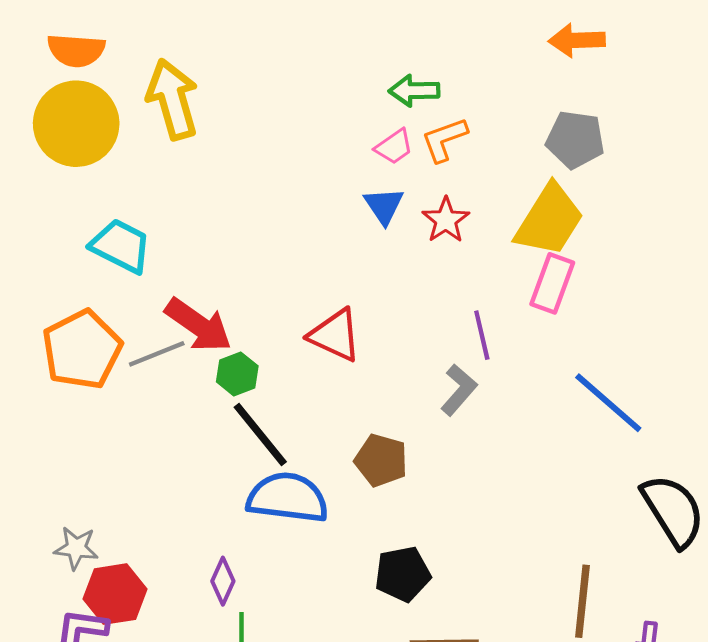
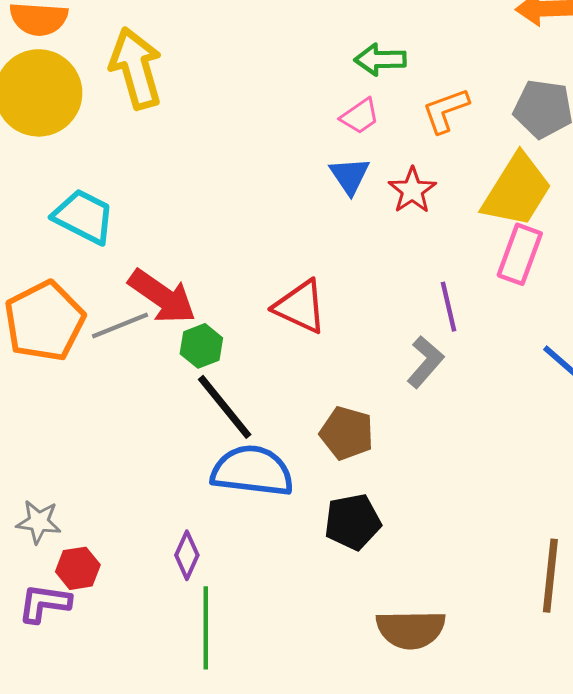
orange L-shape: (444, 140) -> (446, 110), moved
black pentagon: (403, 574) -> (353, 522), moved
red hexagon: (115, 594) -> (78, 568), size x0.7

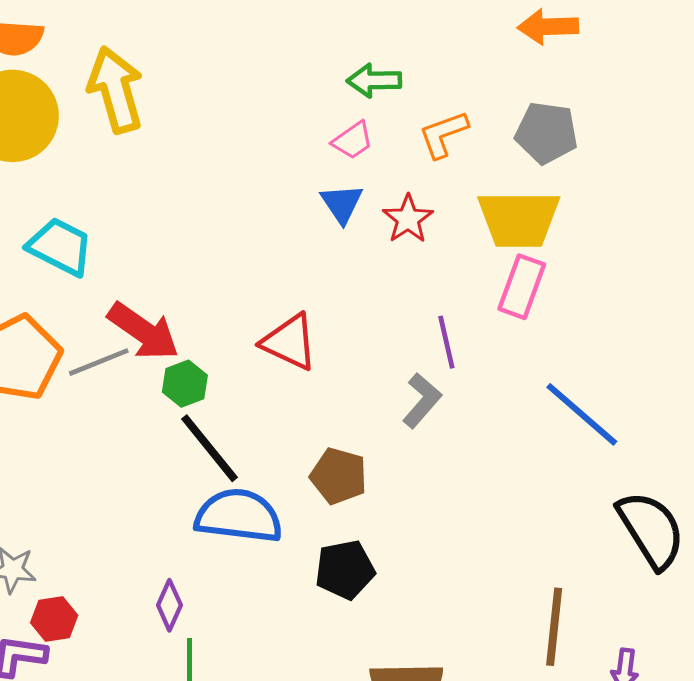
yellow trapezoid: (517, 190) -> (519, 219), turned 58

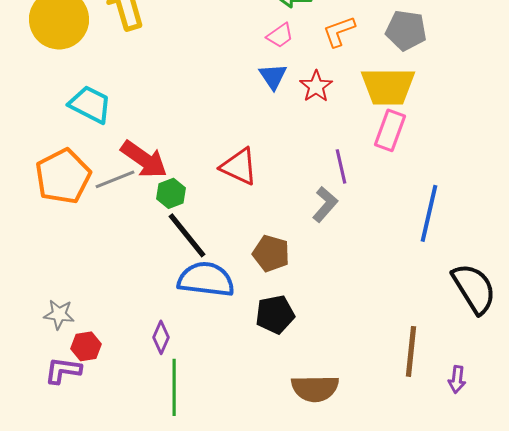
blue line: (582, 414) -> (429, 213), turned 62

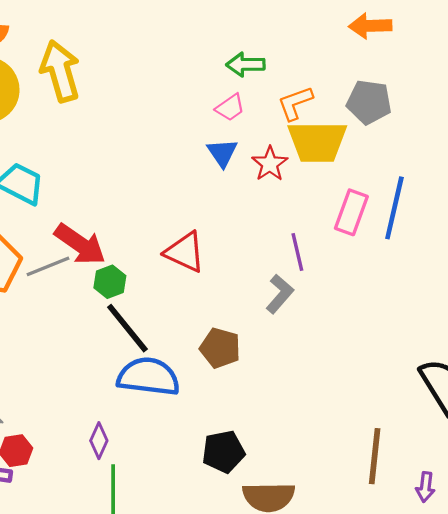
yellow trapezoid: (388, 86) -> (317, 142), moved
blue line: (429, 213) -> (394, 208), moved
black pentagon: (275, 314) -> (223, 452), moved

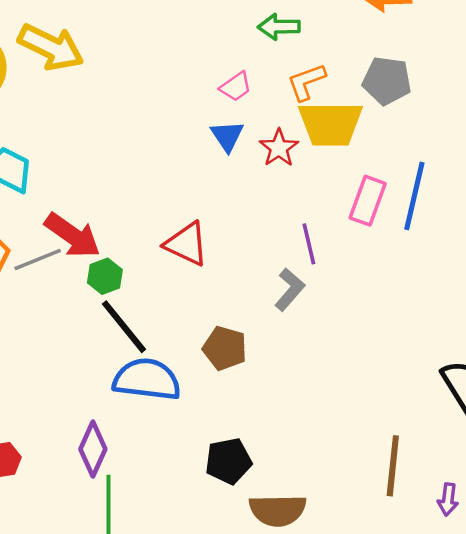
green arrow: (246, 64) -> (279, 27), moved
yellow arrow: (60, 71) -> (51, 47), turned 132
purple diamond: (99, 441) -> (93, 449), size x1.4

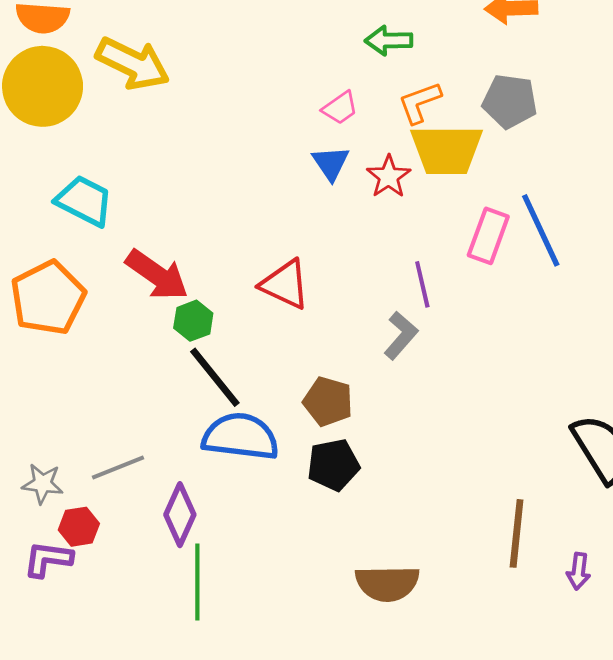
blue line: (414, 196) -> (541, 230), turned -38
gray line: (38, 259) -> (118, 467), moved
black pentagon: (228, 461) -> (333, 465), moved

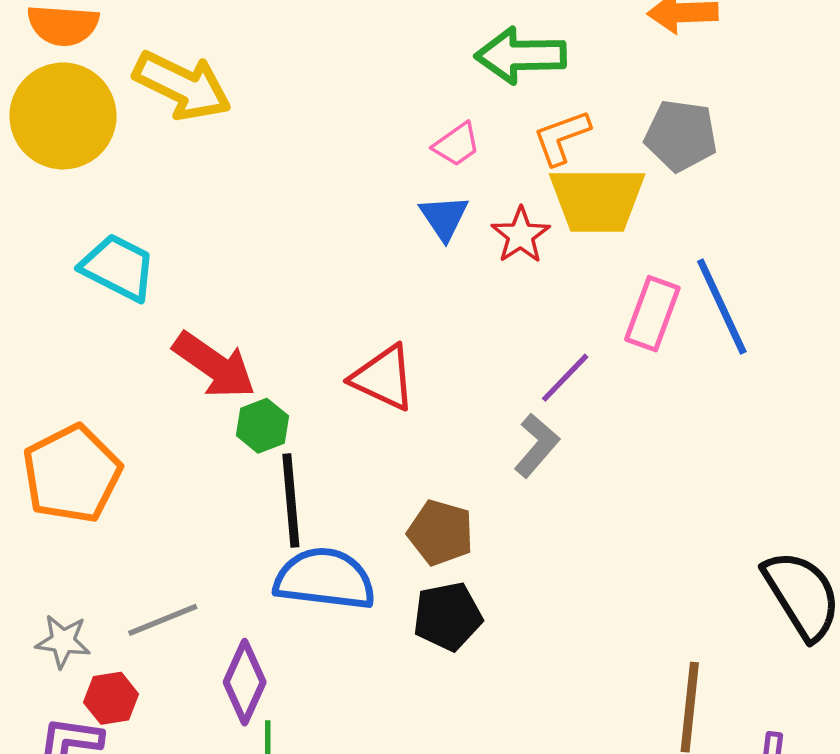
green arrow: (389, 41) -> (521, 55), size x1.4
purple line: (422, 284) -> (565, 378), turned 57
orange pentagon: (48, 298) -> (72, 474), moved
black line: (215, 377) -> (291, 501), turned 34

